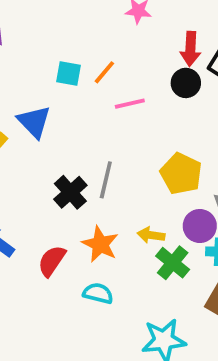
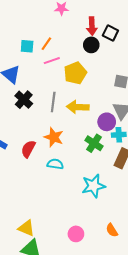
pink line: (130, 104) -> (52, 61), moved
yellow pentagon: (181, 174) -> (75, 73), moved, turned 30
black cross: (70, 192) -> (24, 100), moved
yellow arrow: (151, 235) -> (78, 107), moved, size x1.5

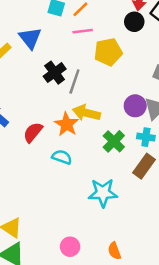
black cross: (24, 100) -> (55, 73), moved
yellow arrow: (78, 107) -> (86, 113), moved
purple circle: (107, 122) -> (135, 106), moved

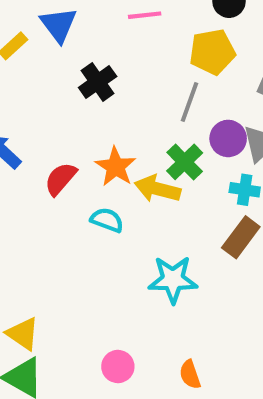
yellow pentagon: (108, 52) -> (212, 52), moved
gray line: (74, 82) -> (190, 102), moved
yellow arrow: (86, 113) -> (157, 189), moved
green cross: (114, 141) -> (185, 162), moved

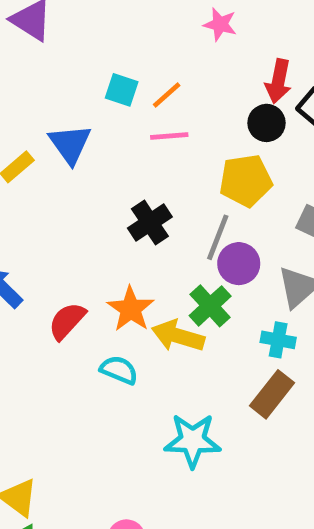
black cross: (98, 82) -> (150, 222), moved
purple circle: (228, 138) -> (239, 264), moved

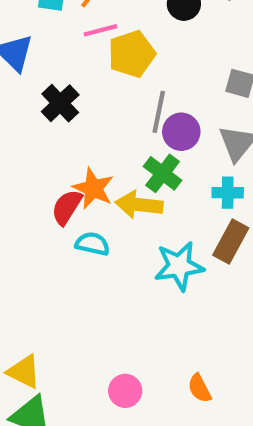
yellow pentagon: (246, 181) -> (132, 54), moved
black cross: (150, 222) -> (60, 103), moved
red semicircle: (67, 321) -> (67, 207), moved
cyan star: (193, 441) -> (179, 266), moved

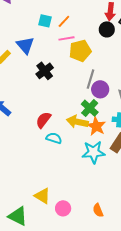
orange star: (93, 188) -> (96, 126), moved
yellow triangle: (24, 372) -> (42, 196), moved

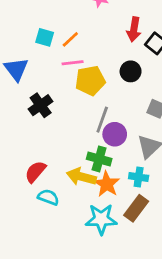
black circle: (107, 29) -> (131, 71), moved
green cross: (90, 108) -> (99, 159), turned -30

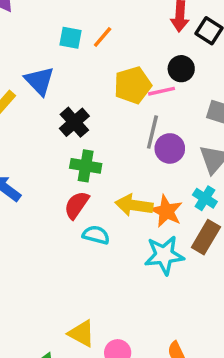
pink line: (73, 63) -> (162, 91), moved
green cross: (99, 159) -> (86, 166), moved
cyan cross: (139, 177) -> (205, 198), turned 30

